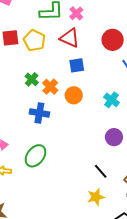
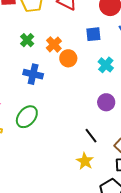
blue square: (77, 65) -> (93, 34), moved
orange cross: (50, 87) -> (54, 44), moved
yellow star: (96, 197) -> (85, 161), turned -30

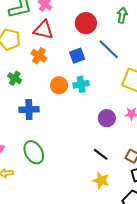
orange cross: (54, 44) -> (39, 56), moved
cyan cross: (106, 65) -> (81, 84), moved, turned -35
green ellipse: (27, 117) -> (34, 152), turned -55

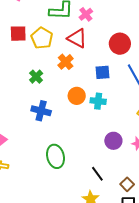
green ellipse: (34, 152) -> (55, 156), moved

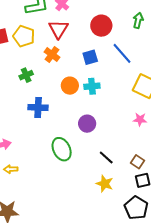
red triangle: (77, 38) -> (58, 29), turned 45
green cross: (36, 77) -> (26, 75), turned 32
purple circle: (113, 141) -> (87, 124), moved

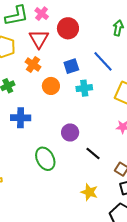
red circle: (101, 26) -> (68, 28), moved
orange circle: (70, 86) -> (51, 86), moved
cyan cross: (92, 86) -> (84, 88), moved
black line: (106, 158) -> (93, 154), moved

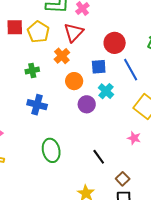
red circle: (68, 28) -> (115, 43), moved
cyan cross: (84, 88) -> (106, 91), turned 35
purple circle: (70, 132) -> (87, 104), moved

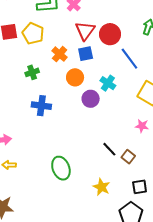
red triangle: (74, 32) -> (85, 31), moved
blue square: (99, 67) -> (86, 54), moved
green ellipse: (51, 150) -> (61, 168), moved
brown square: (123, 179) -> (128, 157), moved

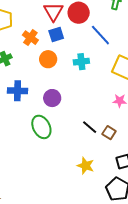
cyan cross: (108, 83) -> (81, 62), turned -35
purple circle: (91, 99) -> (52, 98), moved
green ellipse: (61, 168) -> (41, 127), moved

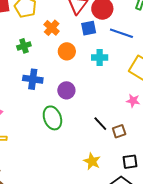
blue square: (56, 35) -> (89, 28), moved
blue line: (100, 35) -> (121, 33), turned -35
brown square: (109, 133) -> (119, 131), turned 32

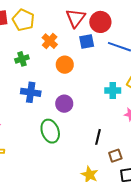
cyan cross: (100, 58) -> (113, 90), moved
black line: (100, 124) -> (98, 137), turned 56
brown square: (119, 131) -> (115, 156), moved

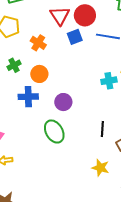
orange circle: (65, 65) -> (39, 74), moved

